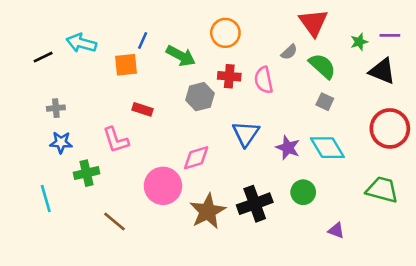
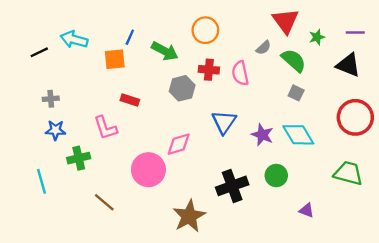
green star: (359, 42) -> (317, 37), moved
brown star: (208, 211) -> (189, 216), moved

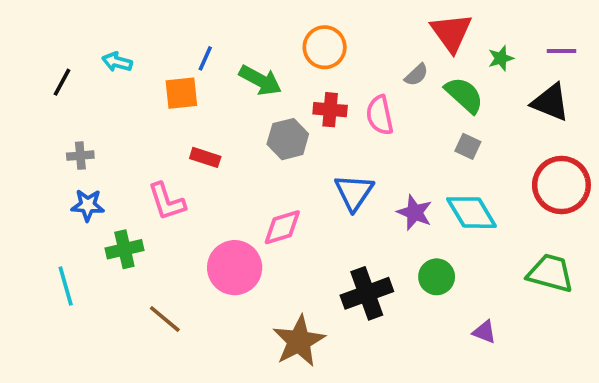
cyan arrow: (74, 40) -> (117, 62), size x0.7
black line: (39, 52) -> (62, 82), turned -36

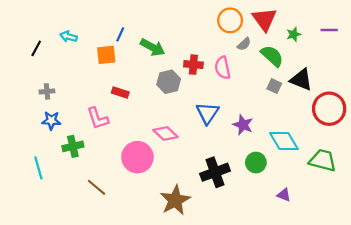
orange circle: (325, 47) -> (230, 20), moved
black triangle: (550, 102) -> (301, 80), moved
cyan diamond: (471, 213) -> (284, 141), moved
pink diamond: (282, 227) -> (165, 133), turned 60

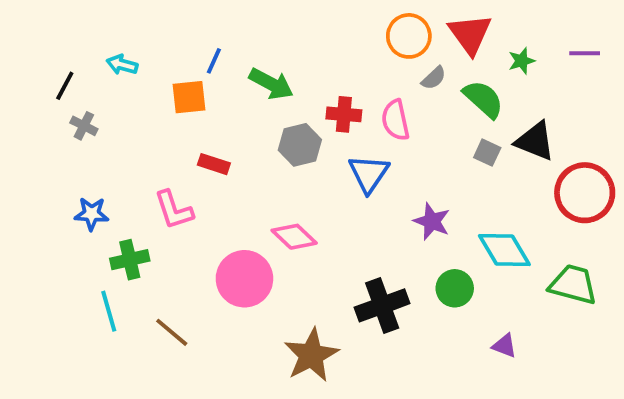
gray cross: (47, 91) -> (84, 126), moved, turned 32
blue triangle: (207, 113) -> (369, 174), moved
cyan line: (38, 168) -> (109, 311), moved

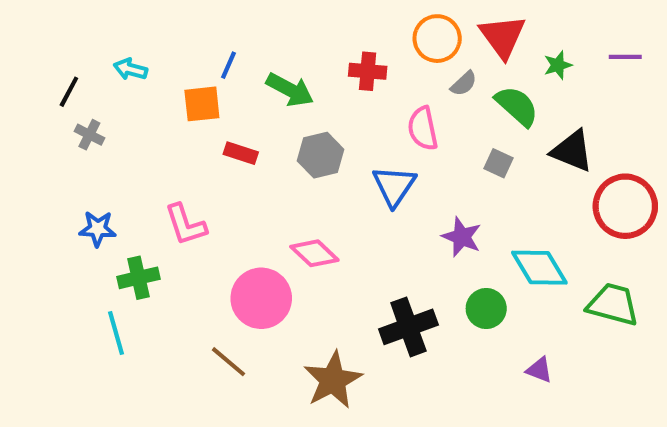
red cross: (344, 114) -> (368, 71), moved
gray square: (487, 153) -> (498, 163), moved
red rectangle: (214, 164) -> (241, 153), moved
brown line: (172, 332) -> (228, 362), moved

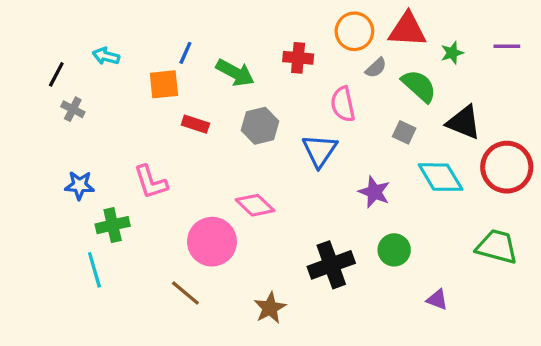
red triangle: (503, 36) -> (407, 30), turned -51
cyan diamond: (539, 268) -> (441, 177), moved
brown star: (333, 380) -> (270, 308), size x0.7

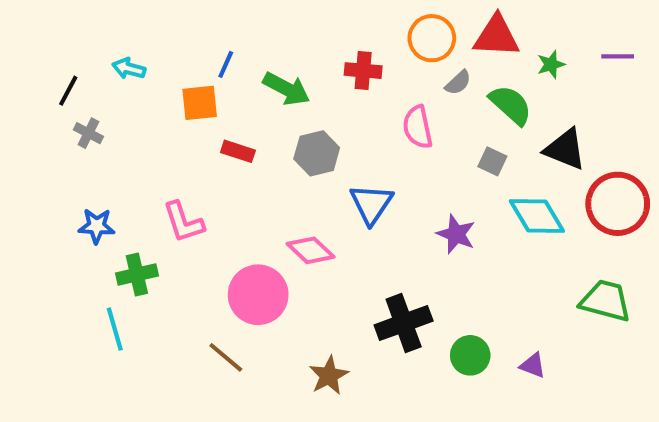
blue triangle: (320, 151) -> (371, 204), moved
green circle: (394, 250) -> (470, 355), moved

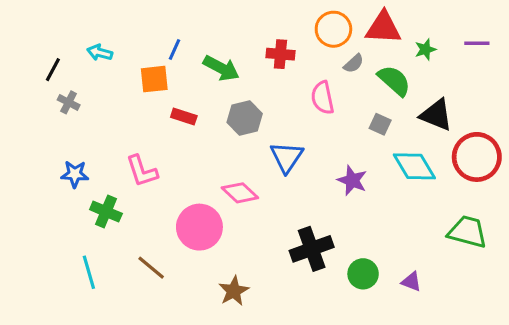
green cross: (137, 275) -> (106, 212), turned 36
cyan line: (115, 329) -> (89, 272), moved
brown line: (226, 357) -> (151, 268), moved
brown star: (329, 376) -> (234, 291), moved

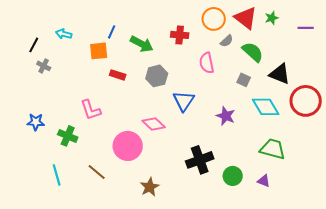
red triangle: (383, 28) -> (246, 18), turned 35
green star: (425, 49) -> (272, 18), moved
blue star: (75, 174) -> (36, 122), moved
green trapezoid: (467, 232) -> (273, 149), moved

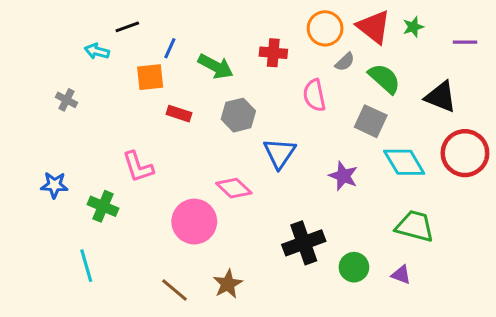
black line: (34, 45) -> (127, 27), moved, turned 42
black triangle: (280, 74) -> (441, 97), moved
gray square: (244, 80) -> (371, 121), size x1.5
brown line: (97, 172) -> (174, 290), moved

